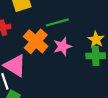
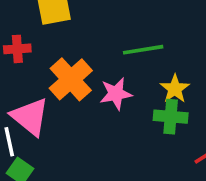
green line: (57, 22) -> (143, 50), moved

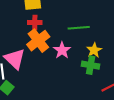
red cross: (17, 49) -> (35, 22), moved
pink star: (116, 94) -> (62, 50), turned -30

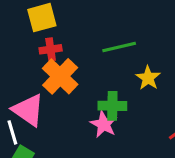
pink star: (62, 50) -> (104, 124), moved
green cross: (91, 65) -> (112, 106), moved

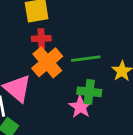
green line: (119, 47) -> (86, 59), moved

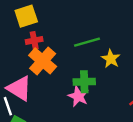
green line: (86, 59) -> (87, 42), moved

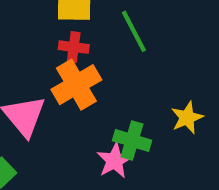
green line: (87, 42) -> (134, 31), moved, turned 60

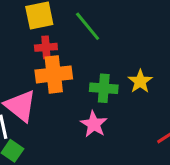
orange cross: (76, 85) -> (54, 74), turned 36
green cross: (132, 140) -> (104, 88), moved

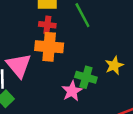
green cross: (104, 88) -> (86, 77), moved

